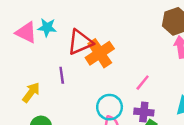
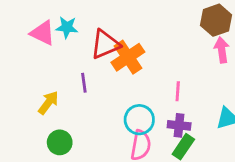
pink line: (143, 83) -> (178, 91), turned -35

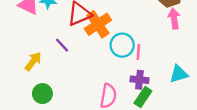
purple line: (84, 83) -> (62, 45), turned -35
cyan circle: (139, 120) -> (122, 45), moved

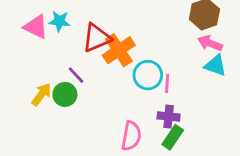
pink arrow: (174, 19) -> (210, 43), turned -60
cyan triangle: (179, 74) -> (216, 65), moved, turned 36
green circle: (42, 94) -> (65, 94), moved

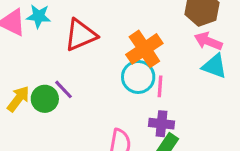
orange cross: (119, 50) -> (144, 49), moved
purple line: (76, 75) -> (63, 89), moved

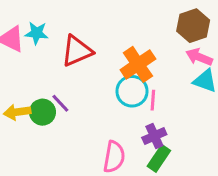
yellow arrow: (18, 99) -> (17, 112), turned -135
purple cross: (162, 124) -> (154, 136), turned -30

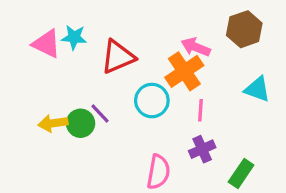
pink arrow: (199, 57) -> (196, 47), moved
cyan circle: (132, 91) -> (152, 101), moved
green rectangle: (159, 158) -> (241, 174), moved

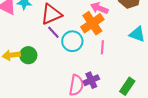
purple line: (100, 114) -> (53, 32), moved
purple cross: (202, 149) -> (91, 80), moved

